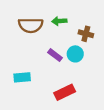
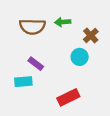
brown cross: (86, 34) -> (91, 36), turned 32
purple rectangle: (55, 55) -> (36, 64), moved

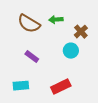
brown semicircle: (32, 27) -> (29, 24), turned 30
cyan rectangle: (23, 82) -> (21, 86), moved

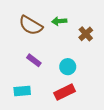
cyan circle: (71, 51) -> (68, 67), moved

